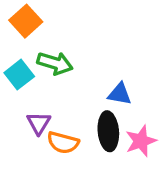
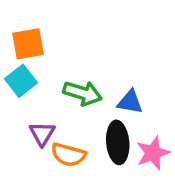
orange square: (26, 21) -> (28, 44), moved, turned 32
green arrow: (55, 63) -> (83, 93), moved

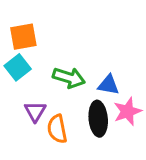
pink star: (153, 153) -> (127, 111), moved
orange semicircle: (68, 155) -> (57, 129), turned 64

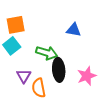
blue triangle: (108, 85) -> (74, 30), moved
black ellipse: (98, 119) -> (59, 70), moved

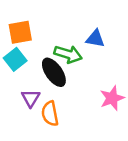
green arrow: (47, 53) -> (68, 54), moved
black ellipse: (59, 70) -> (54, 72), moved, turned -30

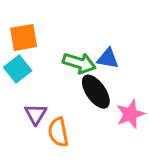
blue triangle: (95, 39) -> (108, 59), moved
black ellipse: (54, 72) -> (96, 92), moved

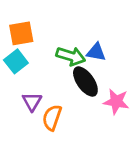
pink star: (130, 114) -> (116, 102), turned 30
orange semicircle: (58, 132) -> (52, 118), turned 30

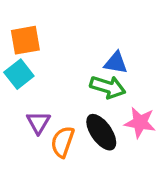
green arrow: (71, 56) -> (108, 87), moved
black ellipse: (85, 82) -> (101, 132), moved

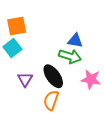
black ellipse: (101, 132) -> (53, 76), moved
orange semicircle: (63, 142) -> (51, 100), moved

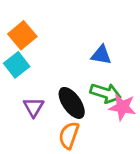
orange square: (17, 26) -> (22, 35), turned -30
green arrow: (70, 56) -> (105, 93), moved

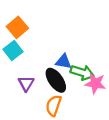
blue triangle: (101, 55) -> (63, 62), moved

